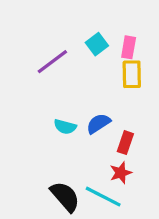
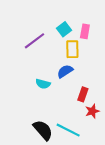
yellow rectangle: (132, 74) -> (72, 49), moved
blue semicircle: (98, 124) -> (65, 71), moved
red star: (121, 173) -> (92, 111), moved

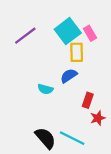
cyan square: (64, 29) -> (68, 31), size x1.6
pink rectangle: (85, 31) -> (90, 33), turned -40
purple line: (35, 41) -> (25, 36), moved

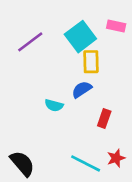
pink rectangle: (90, 33) -> (116, 26), moved, turned -48
red star: (98, 118) -> (116, 158), moved
black semicircle: (45, 138) -> (22, 163), moved

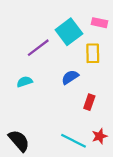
purple line: (30, 42) -> (38, 48), moved
yellow rectangle: (91, 62) -> (93, 53), moved
cyan semicircle: (54, 105) -> (25, 82), moved, turned 147

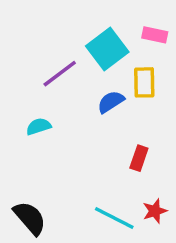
blue semicircle: (70, 77) -> (111, 102), moved

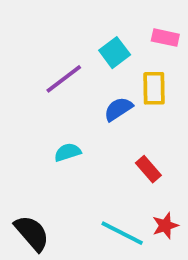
cyan square: (107, 49) -> (115, 53), size x0.7
cyan semicircle: (39, 126) -> (68, 152), moved
red rectangle: (139, 158) -> (148, 169), turned -60

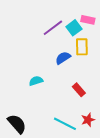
cyan square: (115, 53) -> (74, 28), moved
purple line: (64, 79) -> (53, 28), moved

